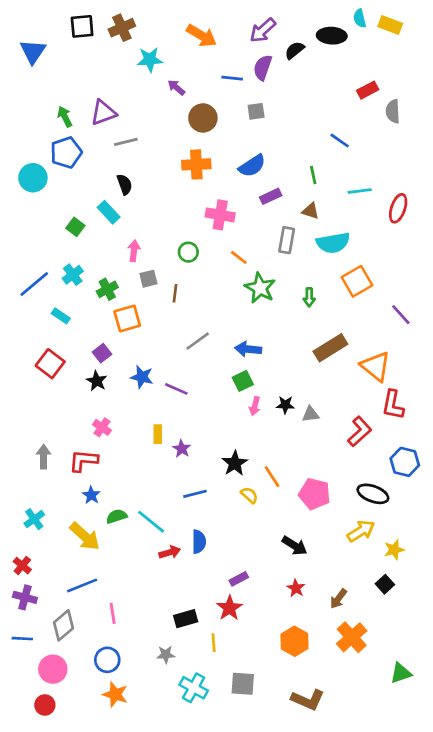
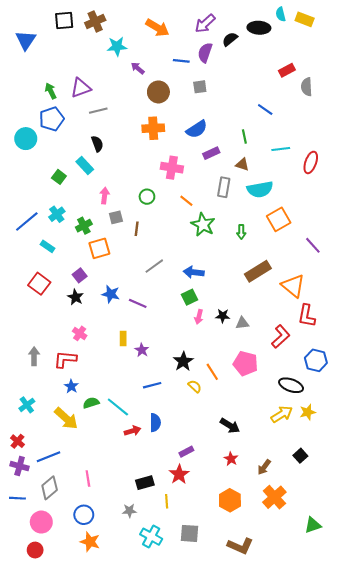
pink pentagon: (314, 494) -> (245, 363), moved
yellow star: (394, 550) -> (308, 412), moved
blue line: (82, 585) -> (49, 457), moved

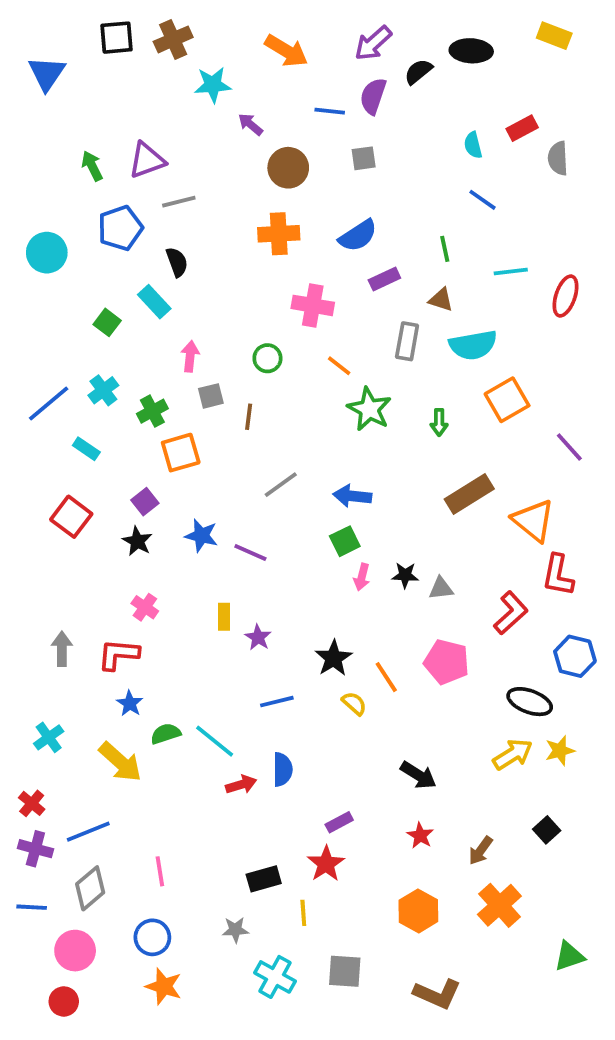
cyan semicircle: (281, 14) -> (473, 145), moved
blue pentagon: (52, 119) -> (120, 228), moved

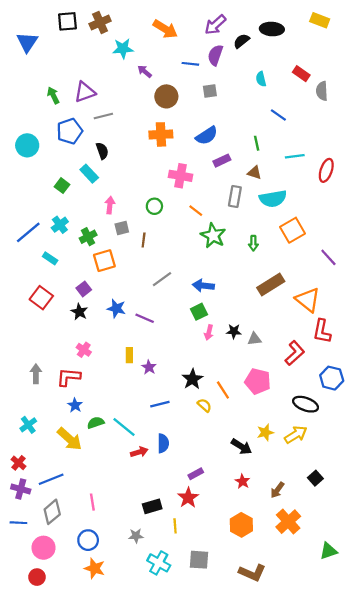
red rectangle: (522, 128) -> (301, 74), turned 63
cyan semicircle: (473, 145) -> (261, 79), moved
yellow star: (560, 751) -> (265, 432), moved

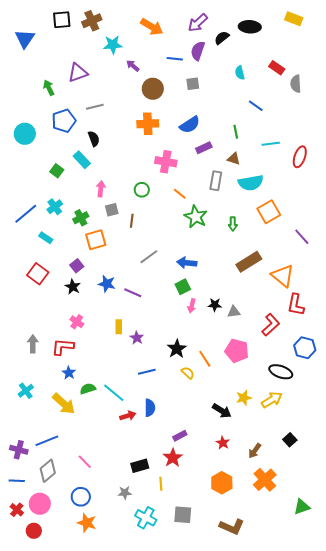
purple triangle: (85, 92) -> (78, 73), moved
red cross: (18, 463) -> (17, 510), moved
pink line: (92, 502) -> (85, 462), turned -35

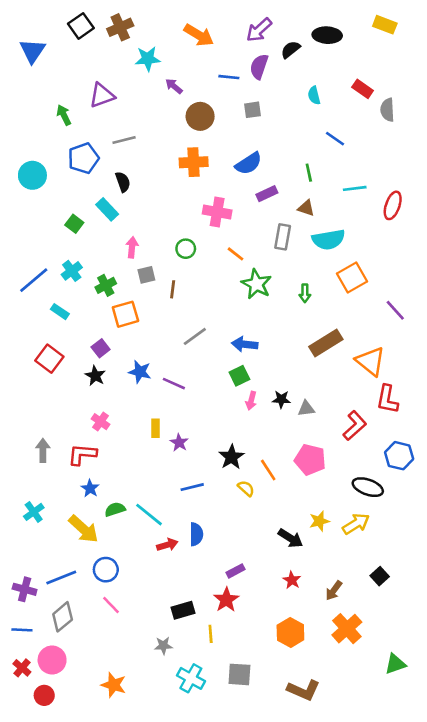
black square: (62, 20) -> (81, 26), turned -30
blue circle: (81, 497) -> (106, 570), moved

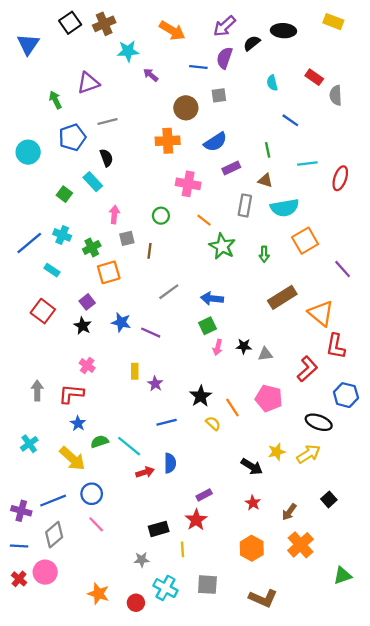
brown circle: (200, 116) -> (186, 108), moved
cyan cross: (72, 271) -> (62, 235), turned -30
red circle: (44, 695) -> (136, 603), moved

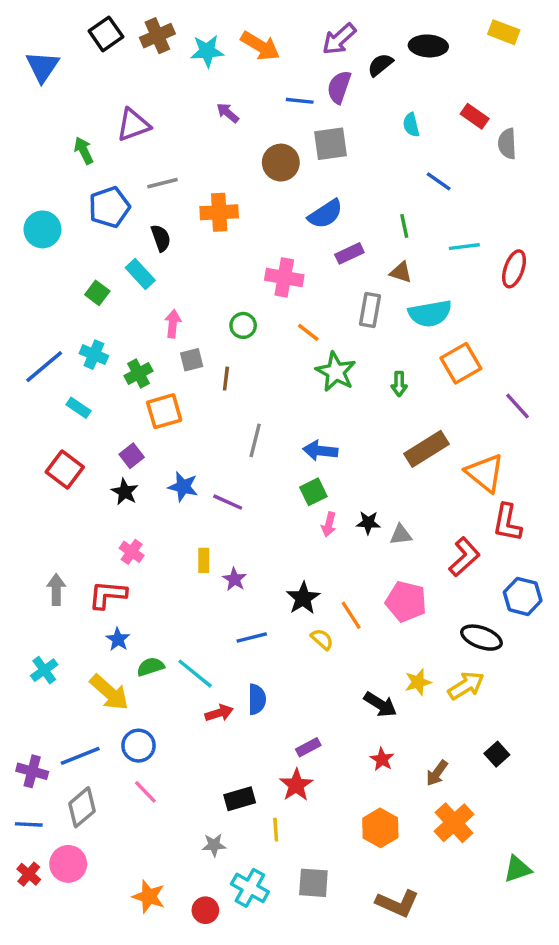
cyan star: (128, 51) -> (207, 51), moved
gray square: (219, 95) -> (331, 144), size x1.5
orange cross: (168, 141) -> (219, 212), moved
gray line: (169, 292) -> (255, 440), turned -40

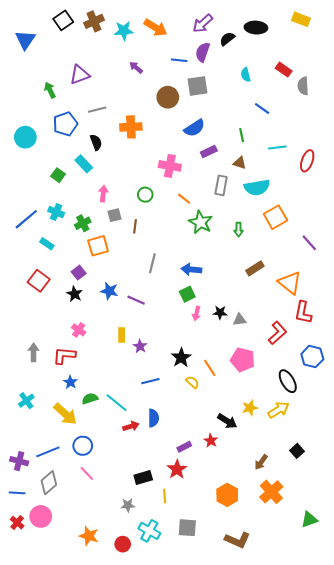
brown rectangle: (427, 449) -> (255, 268), size x0.7
black ellipse: (481, 638) -> (288, 381), turned 40
red star: (382, 759) -> (211, 441), moved

